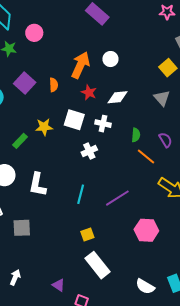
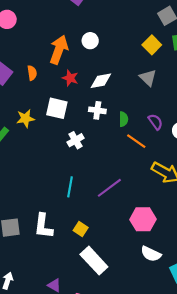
white cross: (103, 124) -> (97, 110), moved
white L-shape: (37, 185) -> (43, 226), moved
yellow square: (87, 234) -> (81, 229), turned -32
white semicircle: (145, 286) -> (151, 254), moved

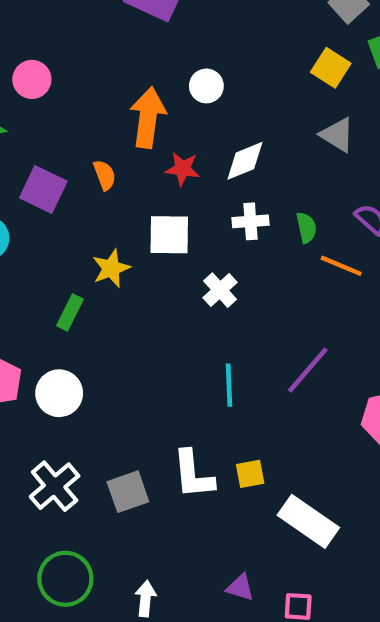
yellow square: (81, 229) -> (250, 474), moved, turned -32

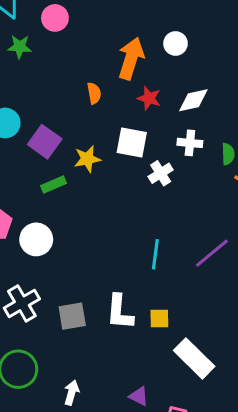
purple square: (43, 189) -> (45, 142), moved
white cross: (220, 290) -> (161, 173), moved
green rectangle: (70, 312) -> (54, 185), turned 30

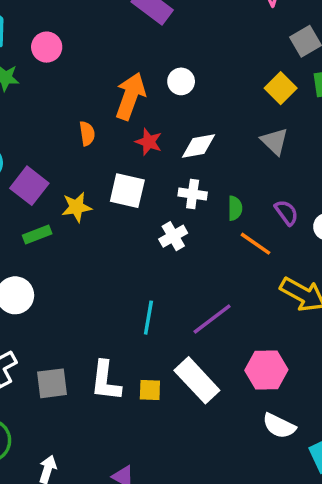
white cross: (161, 173) -> (173, 236), moved
white rectangle: (194, 358) -> (197, 380), moved

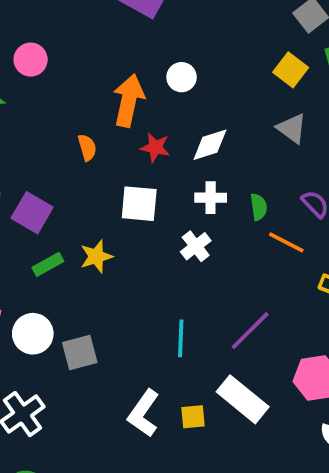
yellow star: (76, 207) -> (96, 256), moved
white L-shape: (106, 381) -> (144, 413), turned 36
gray square: (52, 383) -> (80, 352), moved

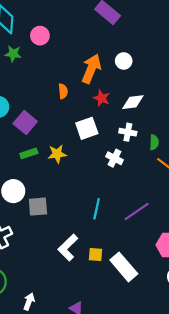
white square: (139, 204) -> (87, 128), turned -35
white cross: (196, 246) -> (114, 158), turned -35
white rectangle: (243, 399) -> (124, 267), moved

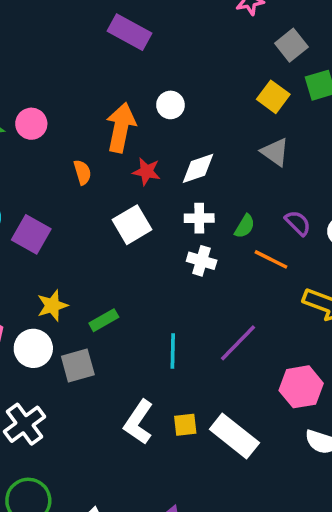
pink circle: (40, 36) -> (31, 124), moved
green semicircle: (154, 142) -> (245, 226), turned 40
green rectangle: (29, 153) -> (104, 320), moved
yellow star: (57, 154) -> (52, 305), moved
white cross: (114, 158) -> (202, 261), moved

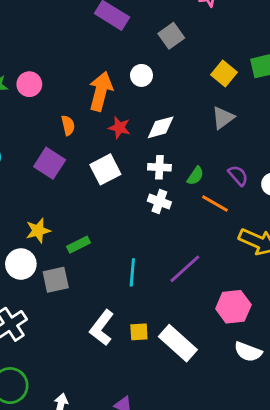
gray square: (291, 45) -> (171, 36), moved
gray triangle: (275, 152) -> (223, 118), turned 45
purple square: (31, 234) -> (50, 163), moved

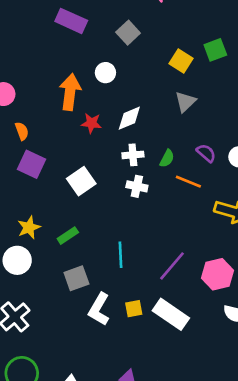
orange semicircle: (68, 125) -> (22, 131), moved
white square: (105, 169) -> (81, 181), moved
purple line: (185, 269) -> (172, 266), moved
gray square: (56, 280) -> (76, 278), moved

